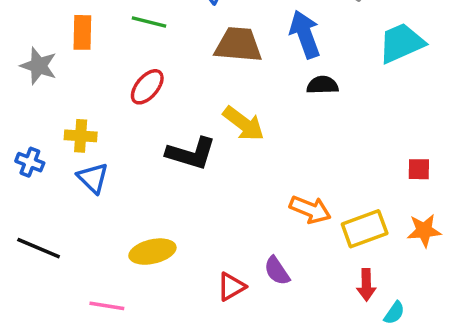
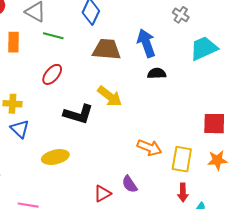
red square: (419, 169) -> (214, 124), size x1.6
yellow rectangle: (365, 229) -> (182, 159), turned -60
yellow ellipse: (152, 252) -> (55, 157), moved

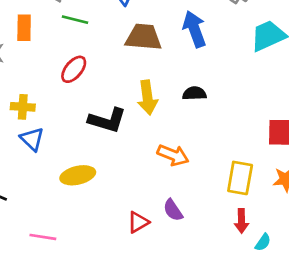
black semicircle: (157, 73) -> (194, 93), moved
yellow arrow: (110, 96) -> (147, 97), turned 45
orange arrow: (149, 148) -> (173, 155), moved

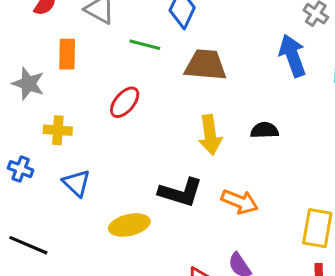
green line: (75, 20) -> (145, 45), moved
blue arrow: (194, 29) -> (292, 56), moved
yellow cross: (23, 107) -> (58, 130), moved
black L-shape: (107, 120) -> (181, 192), moved

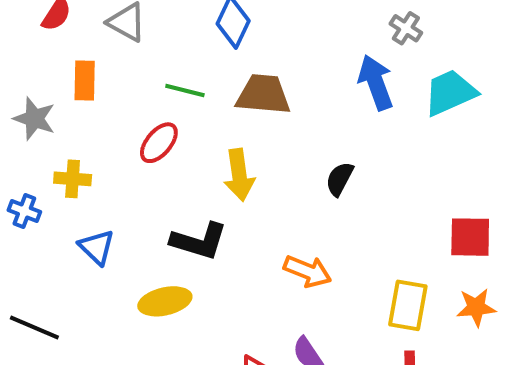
green line: (145, 45) -> (185, 91), moved
black semicircle: (265, 130) -> (340, 179), turned -60
yellow arrow: (210, 135) -> (239, 175), moved
blue cross: (21, 169) -> (24, 211), moved
black L-shape: (181, 192) -> (199, 241), moved

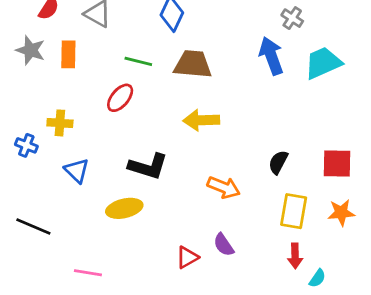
gray star: (34, 119) -> (31, 50), moved
yellow arrow: (239, 175) -> (201, 120), moved, turned 96
black semicircle: (340, 179) -> (278, 162), moved

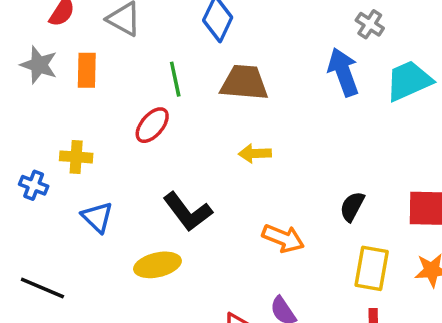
green line: (138, 61) -> (175, 79), turned 64
yellow arrow: (201, 120) -> (255, 153), size x0.7
black L-shape: (148, 166) -> (188, 212), turned 36

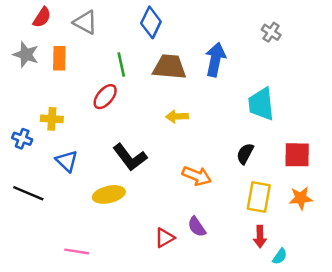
gray cross: (370, 24) -> (271, 32), moved
blue arrow: (343, 72) -> (215, 59), moved, turned 32
cyan trapezoid: (409, 81) -> (261, 104), moved, turned -72
black line: (42, 288) -> (28, 193), moved

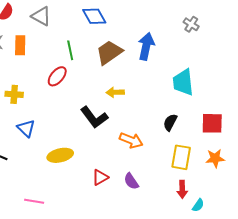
blue diamond: (151, 22) -> (94, 16), turned -55
brown trapezoid: (170, 67) -> (109, 52), turned -40
black L-shape: (130, 157) -> (94, 117), moved
red triangle: (165, 238) -> (100, 177), moved

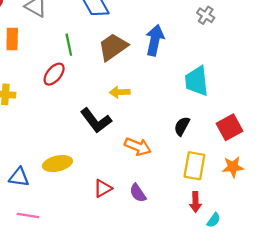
red square: (212, 123) -> (229, 127), turned -30
blue triangle: (26, 128) -> (19, 177), moved, turned -36

